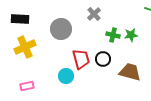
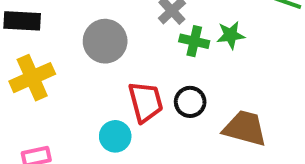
green cross: (113, 35) -> (194, 41), moved
green star: (131, 35) -> (231, 35), moved

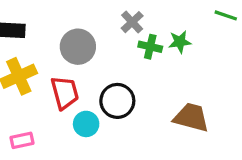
red trapezoid: (146, 102) -> (65, 93), moved
black circle: (190, 102) -> (117, 101), moved, size x1.4

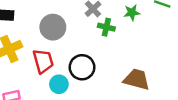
green star: (180, 42) -> (132, 13), moved

